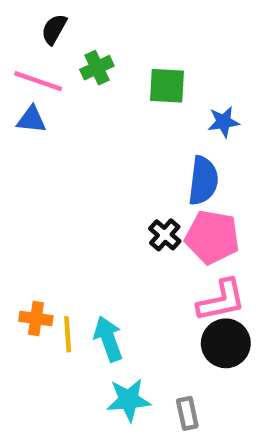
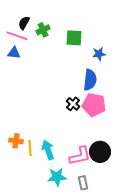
black semicircle: (54, 29) -> (24, 23), moved
pink L-shape: (221, 300) -> (80, 156), moved

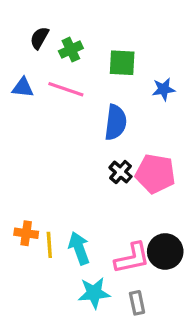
pink line: (17, 36) -> (66, 89), moved
blue semicircle: (90, 80) -> (116, 122), moved

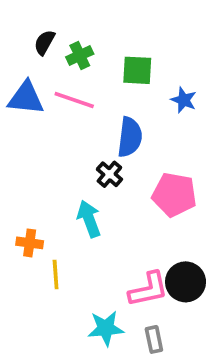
blue triangle: (23, 88) -> (26, 98), size x1.5
blue star: (164, 89) -> (184, 100), turned 30
black cross: (121, 172) -> (109, 174), moved
orange cross: (26, 233) -> (30, 243), moved
cyan arrow: (79, 248) -> (89, 219), moved

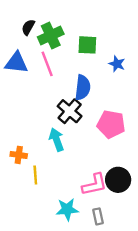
green cross: (80, 55) -> (51, 35), size x1.5
pink line: (74, 100) -> (47, 64), turned 50
black cross: (109, 174) -> (70, 111), size x1.5

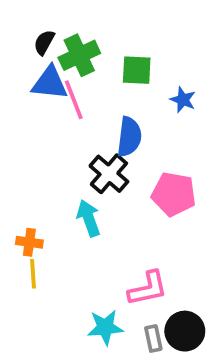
blue triangle: (16, 63) -> (50, 83), moved
yellow line: (35, 175) -> (33, 274), moved
black circle: (118, 180) -> (185, 331), moved

